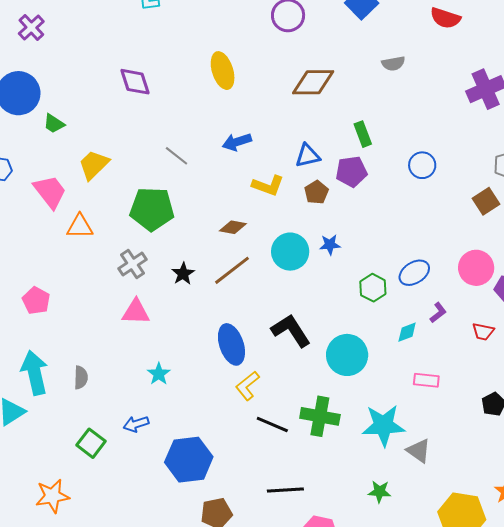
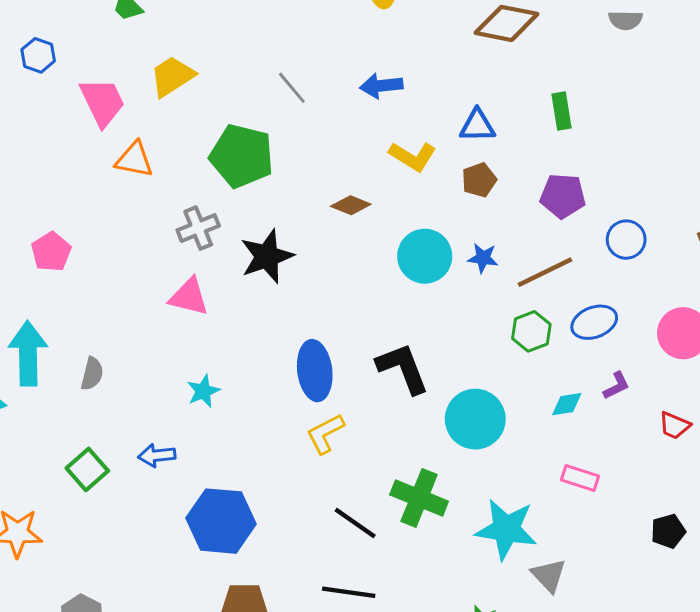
blue circle: (422, 165) -> (626, 240), moved
purple pentagon: (351, 172) -> (563, 196), moved
brown line: (232, 270) -> (545, 272), moved
black star: (183, 274) -> (267, 256), size x1.6
black line: (272, 425) -> (355, 523), moved

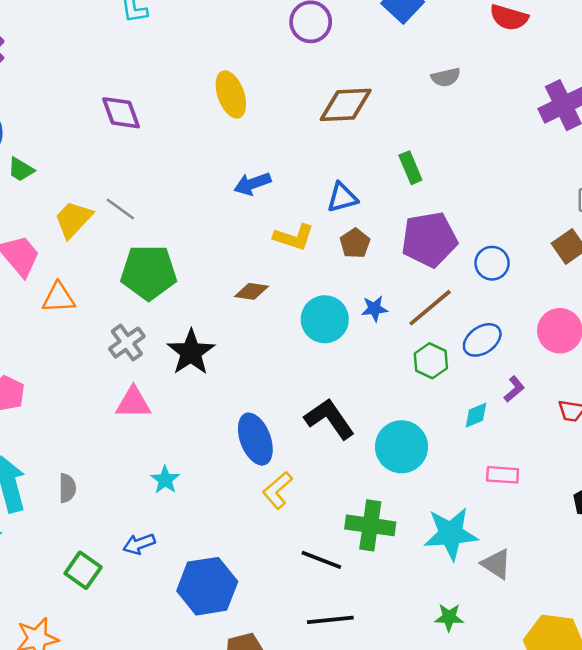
gray line: (292, 88) -> (120, 209), moved
purple pentagon: (563, 196) -> (429, 239), size x1.4

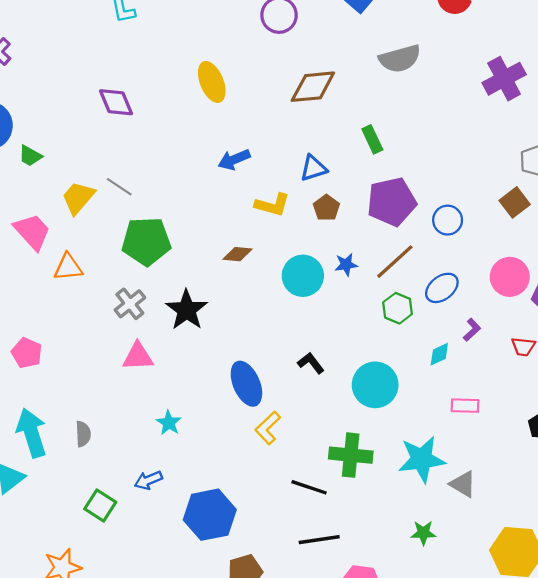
gray semicircle: (446, 77) -> (400, 59), size x1.6
black L-shape: (330, 419) -> (311, 363), size x0.6

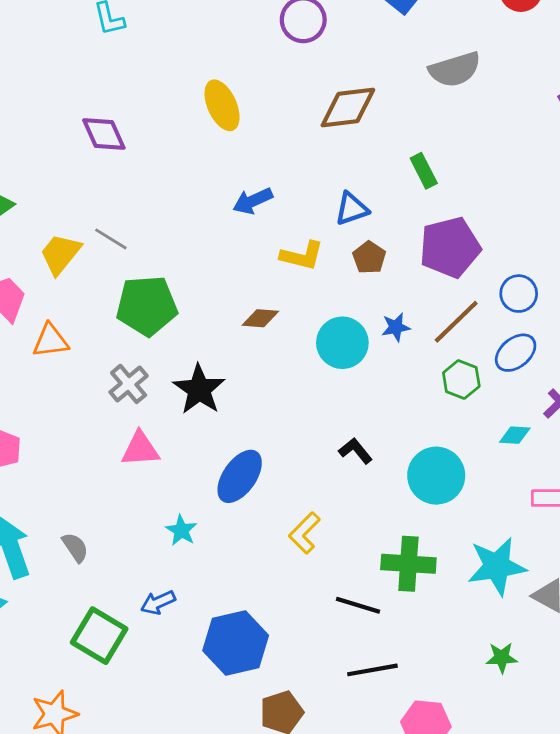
blue circle: (448, 220) -> (519, 294), moved
cyan diamond: (439, 354) -> (515, 435), turned 30
blue ellipse: (246, 384) -> (240, 476), moved, turned 60
gray semicircle: (83, 434) -> (75, 547), turned -30
green square: (100, 505) -> (99, 636), size x1.4

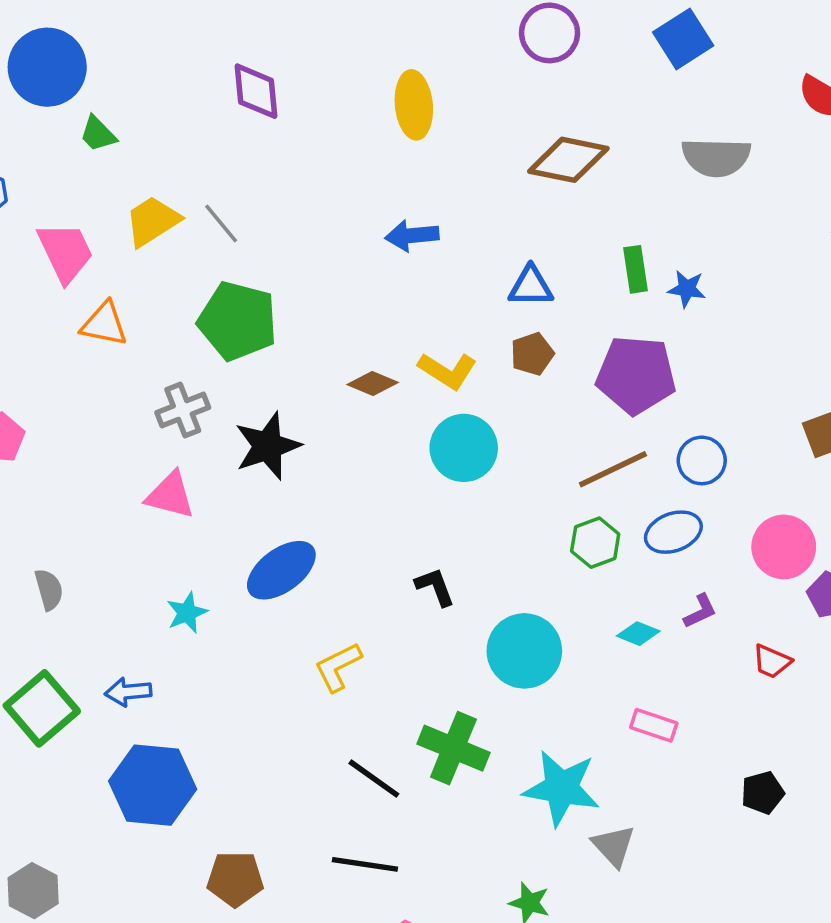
yellow L-shape: (302, 256) -> (448, 371), moved
blue star: (396, 327) -> (687, 289), moved
blue hexagon: (236, 643) -> (153, 785), moved

